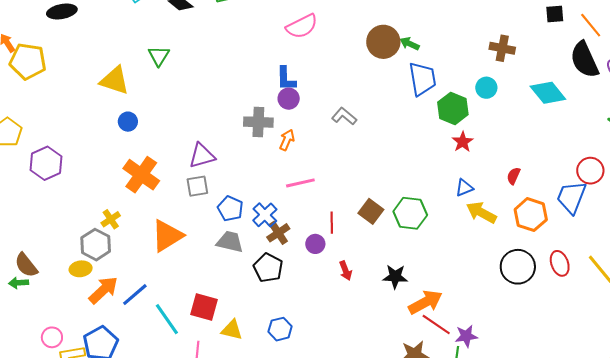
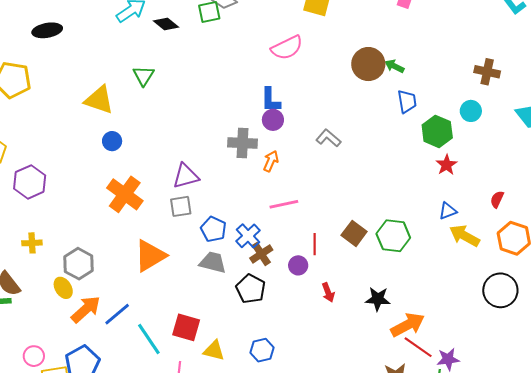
blue trapezoid: (422, 79) -> (407, 101), size x0.7
yellow cross: (111, 219) -> (32, 243), moved, turned 30
yellow ellipse: (81, 269) -> (63, 288), turned 65

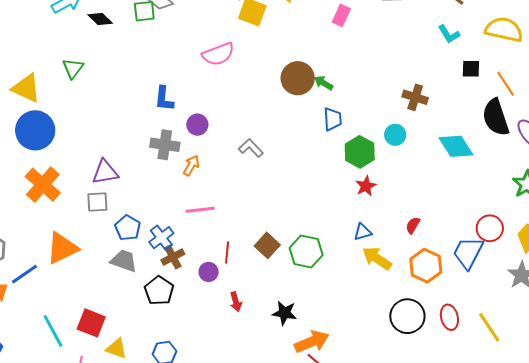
blue L-shape: (271, 100) -> (164, 99), moved
blue circle: (112, 141) -> (35, 130), size x2.0
blue line: (117, 314) -> (24, 274), moved

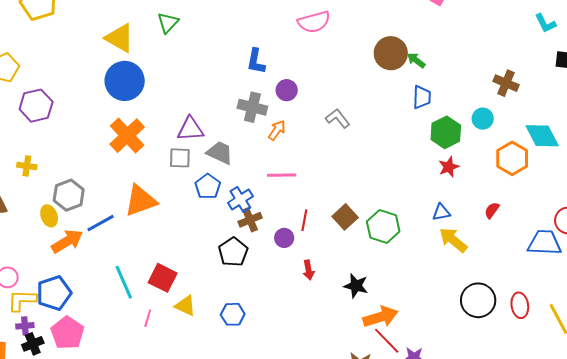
blue trapezoid: (468, 253) -> (544, 243), turned 60
gray trapezoid: (124, 261) -> (220, 153), moved
orange hexagon: (426, 266) -> (512, 158), moved

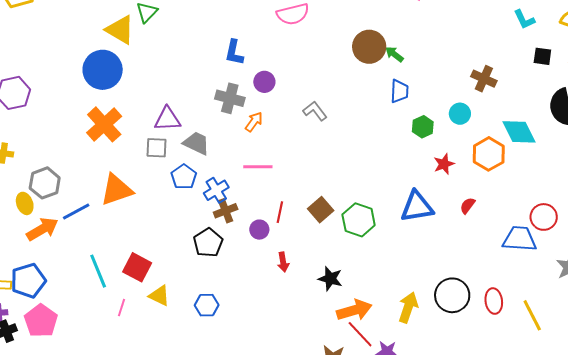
yellow triangle: (120, 38) -> (120, 30), moved
green hexagon: (446, 132) -> (423, 127), size x0.7
red star: (449, 167) -> (444, 164), moved
blue triangle: (441, 212) -> (417, 207), size x1.8
yellow arrow: (453, 240) -> (408, 307), moved, turned 68

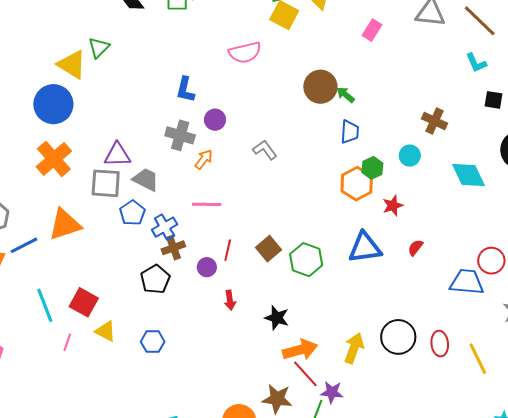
gray square: (156, 148) -> (106, 183), size x1.4
orange hexagon: (489, 154) -> (357, 184), moved

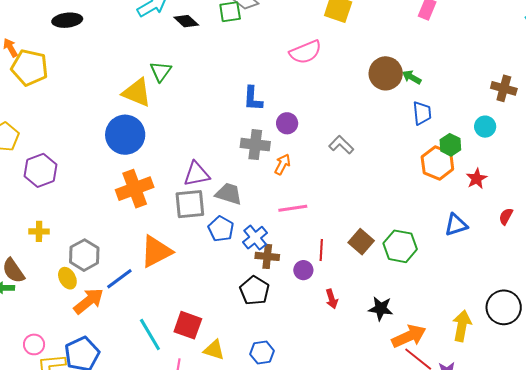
orange cross: (54, 159) -> (135, 189), turned 30
brown cross: (173, 248) -> (267, 256), turned 35
blue triangle: (365, 248) -> (456, 225), size x0.7

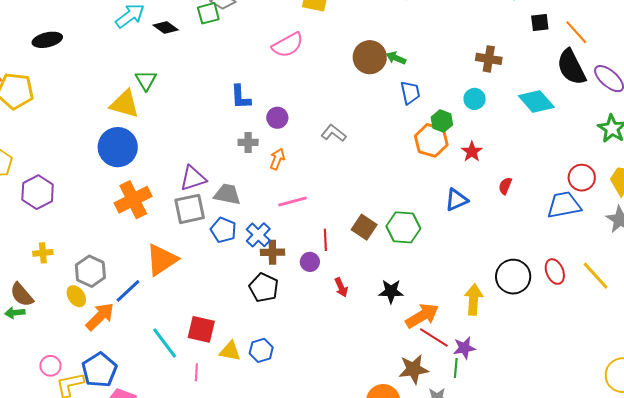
gray cross: (255, 145) -> (248, 142), size x0.7
blue hexagon: (262, 352) -> (261, 350), moved

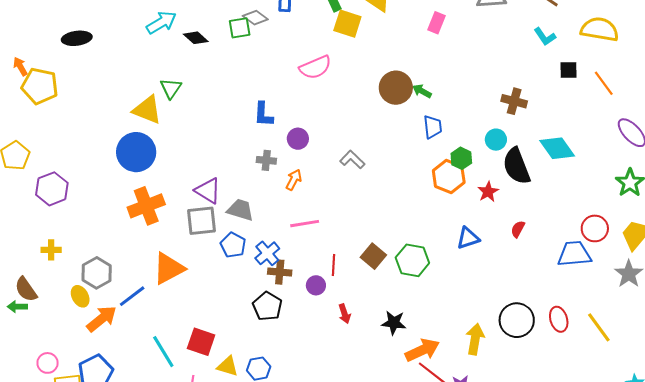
black semicircle: (571, 67) -> (516, 166), moved
purple triangle: (193, 178) -> (208, 191), turned 44

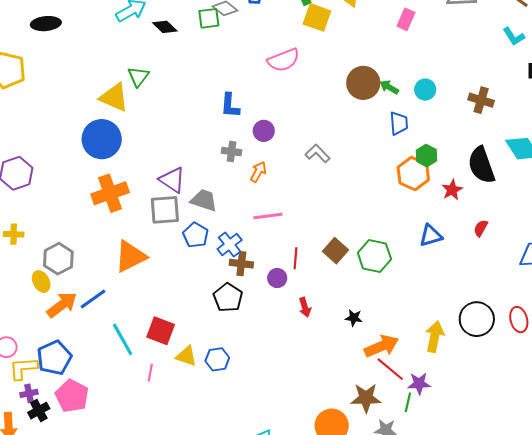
cyan circle: (496, 140) -> (425, 90), moved
blue line: (132, 296) -> (93, 299), moved
black star: (394, 323) -> (354, 318), size x0.7

